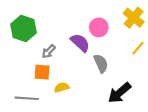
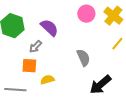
pink circle: (99, 27) -> (86, 14), moved
purple semicircle: (80, 43) -> (49, 28), moved

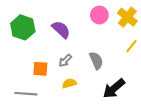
gray arrow: (35, 47) -> (65, 61), moved
yellow semicircle: (47, 80) -> (69, 83), moved

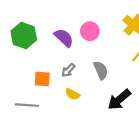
pink circle: (99, 15) -> (90, 31), moved
yellow semicircle: (69, 83) -> (73, 94), turned -136

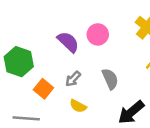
green hexagon: (24, 36) -> (19, 62), moved
orange square: (42, 79) -> (43, 89), turned 35

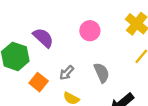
purple semicircle: (68, 42) -> (43, 38), moved

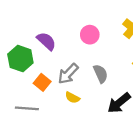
gray arrow: (67, 73) -> (68, 74), size x1.5

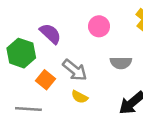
gray arrow: (68, 74) -> (75, 70), turned -95
gray semicircle: (101, 74) -> (121, 63), moved, turned 114

